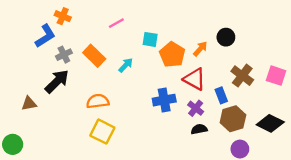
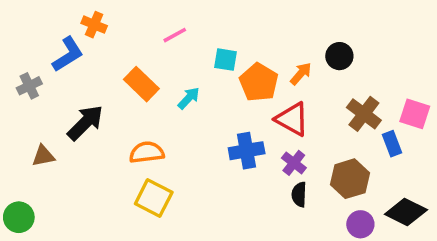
gray cross: (64, 55) -> (29, 86), moved
blue rectangle: (221, 95) -> (392, 144), moved
black diamond: (270, 123) -> (406, 212), moved
black semicircle: (199, 129) -> (299, 194), turned -77

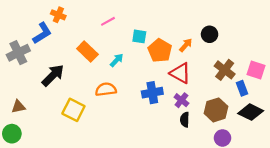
gray cross: (29, 86) -> (18, 53), size x1.5
orange semicircle: (147, 152) -> (106, 89), moved
brown triangle: (43, 156) -> (18, 107), moved
yellow square: (154, 198) -> (73, 110), moved
black diamond: (406, 212) -> (251, 112), moved

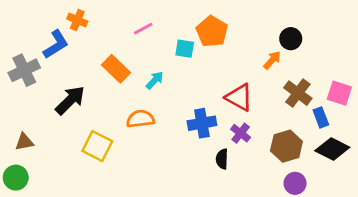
black circle: (210, 34) -> (291, 39), moved
orange arrow: (186, 45) -> (272, 60), moved
orange pentagon: (160, 50) -> (212, 31), moved
black semicircle: (185, 120) -> (222, 159), moved

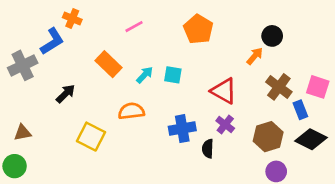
cyan square: (185, 49) -> (173, 75), moved
black arrow: (70, 100) -> (66, 94), size x0.7
blue cross: (202, 123) -> (182, 129), moved

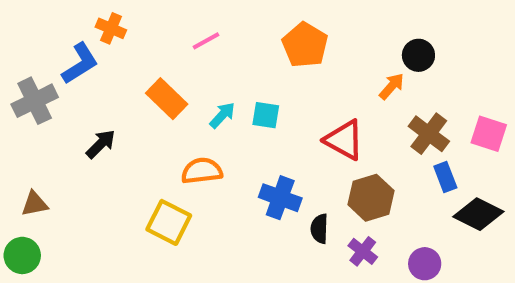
blue rectangle: (300, 110) -> (445, 177), moved
purple cross: (225, 124) -> (363, 251), moved
blue cross: (182, 129) -> (280, 198), turned 30
yellow square: (91, 137) -> (169, 222), moved
brown hexagon: (268, 137) -> (371, 198), moved

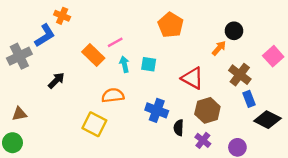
pink line: (206, 41) -> (115, 42), moved
cyan arrow: (222, 115) -> (124, 64), turned -56
pink square: (489, 134) -> (273, 56), moved, turned 30

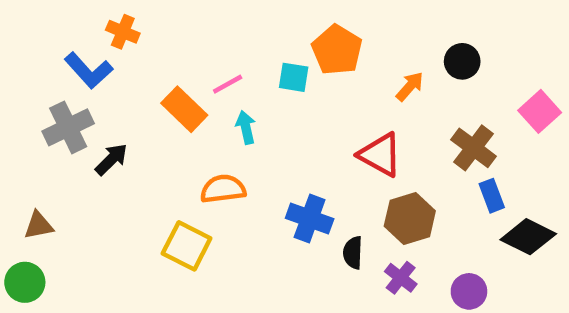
blue L-shape: (45, 35) -> (89, 70), turned 80
orange arrow: (219, 48) -> (410, 86), moved
gray cross: (19, 56) -> (68, 127), moved
cyan square: (149, 64) -> (294, 77), moved

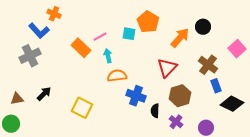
orange arrow: (410, 86) -> (180, 38), size x1.5
red triangle: (380, 155) -> (167, 68), turned 45
black arrow: (111, 159) -> (44, 94), moved
orange semicircle: (223, 189) -> (117, 76), moved

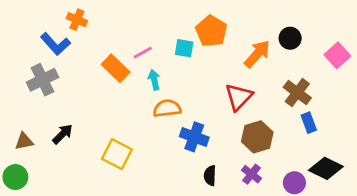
pink square: (237, 49) -> (337, 55), moved
black diamond: (232, 104) -> (326, 168), moved
black semicircle: (155, 111) -> (210, 176), moved

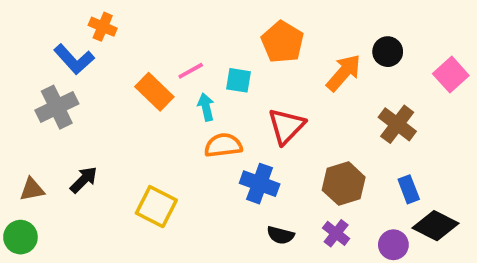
cyan square: (184, 48) -> (238, 80), moved
red triangle: (239, 97) -> (286, 126), moved
blue rectangle: (309, 123) -> (409, 189), moved
black semicircle: (210, 176) -> (281, 235), turned -78

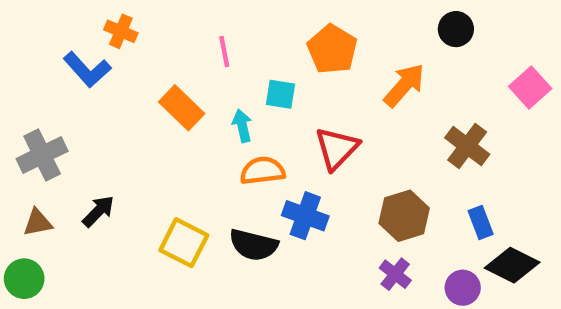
black circle: (388, 52) -> (456, 29), moved
pink line: (191, 71) -> (224, 52), moved, turned -72
gray cross: (57, 107) -> (42, 155), moved
black semicircle: (281, 235) -> (254, 245), moved, size x1.5

